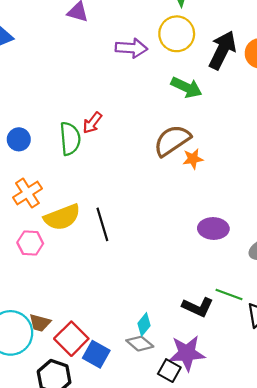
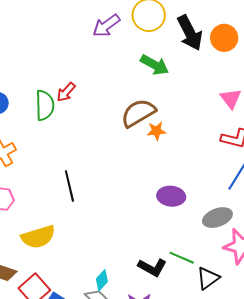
purple arrow: (131, 48) -> (106, 26), turned 136
black arrow: (222, 50) -> (190, 33), turned 123
yellow semicircle: (62, 217) -> (38, 237), moved

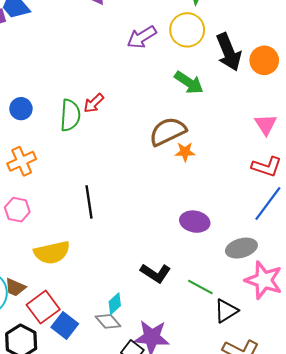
black L-shape: (152, 267) -> (156, 273), moved

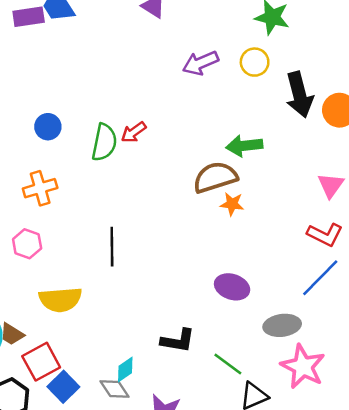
yellow circle: (187, 30) -> (255, 62), size x0.7
green arrow: (189, 83) -> (244, 146), moved, turned 132
black L-shape: (156, 273) -> (178, 341), turned -32

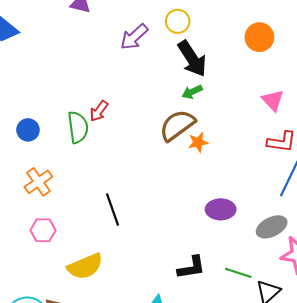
black arrow: (299, 95) -> (192, 59), moved
green arrow: (244, 146) -> (192, 92), size x0.7

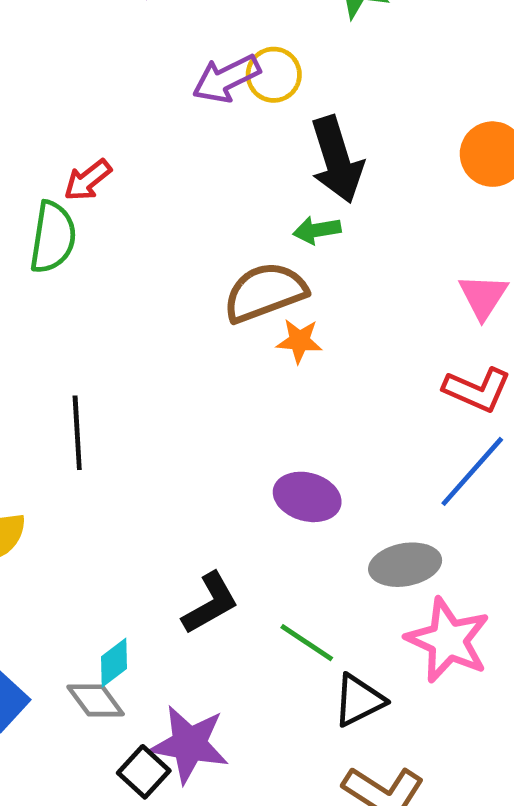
yellow circle: (178, 21) -> (274, 75), moved
red arrow: (99, 111) -> (88, 180), moved
black L-shape: (191, 268) -> (210, 603), turned -36

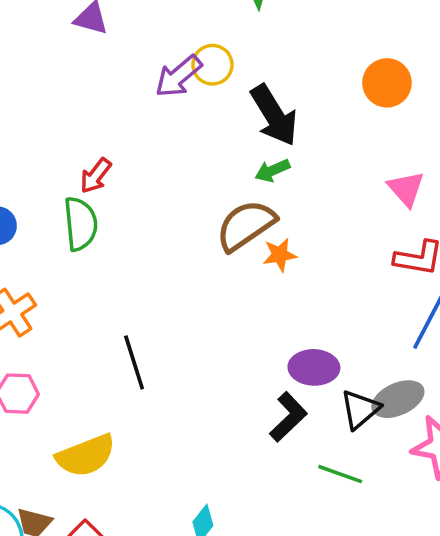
black L-shape: (210, 603) -> (288, 417), moved
black triangle: (359, 700) -> (360, 409), moved

